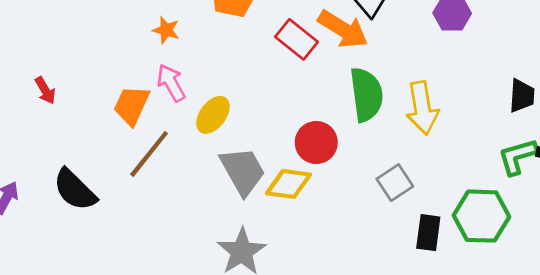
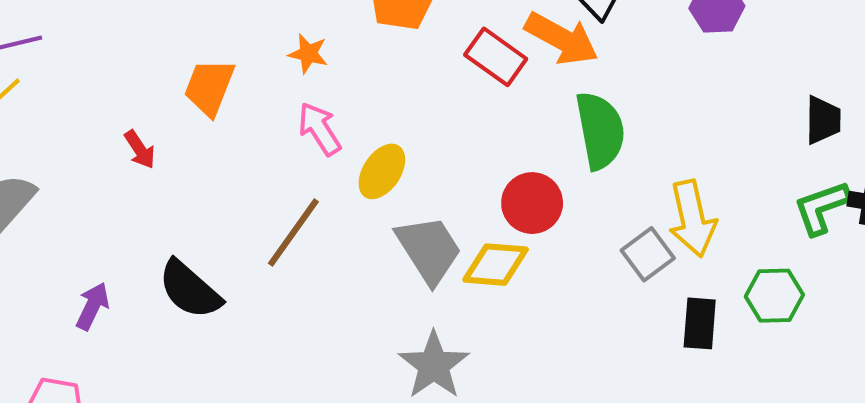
orange trapezoid: (132, 105) -> (209, 87), moved
yellow arrow: (422, 108) -> (692, 219), moved
green hexagon: (481, 216) -> (774, 296), size x0.7

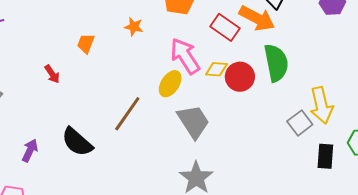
orange trapezoid: (209, 87) -> (86, 43), size x0.7
pink arrow: (319, 129) -> (185, 56), moved, size x1.4
red circle: (532, 203) -> (240, 77), moved
yellow diamond: (496, 265) -> (216, 69), moved, size x0.7

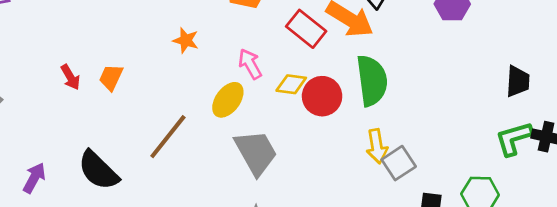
orange star: (134, 27) -> (186, 40), moved
orange trapezoid: (86, 43) -> (111, 77), moved
pink arrow: (185, 56) -> (250, 64), size x0.6
yellow arrow: (321, 105) -> (377, 146), moved, size x0.7

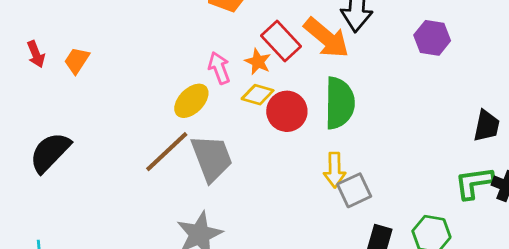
orange star: (186, 40) -> (258, 62), moved
brown line: (168, 137) -> (167, 152), moved
black semicircle: (98, 170) -> (50, 152), turned 81

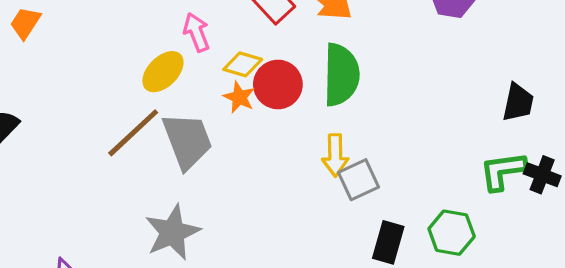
orange star: (258, 62) -> (239, 97), moved

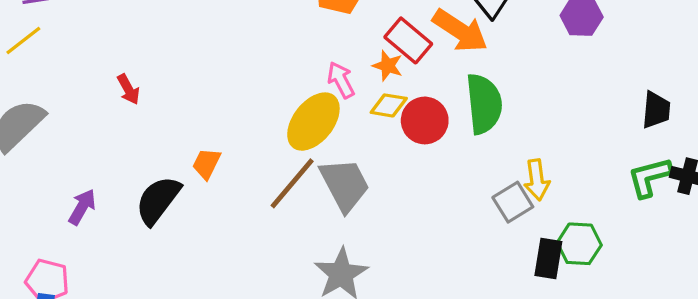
orange trapezoid: (25, 23) -> (206, 164), moved
yellow ellipse: (163, 72) -> (313, 122), size x1.4
orange star: (239, 97) -> (388, 66), moved
yellow arrow: (335, 155) -> (537, 180), moved
green hexagon: (452, 233) -> (579, 244), moved

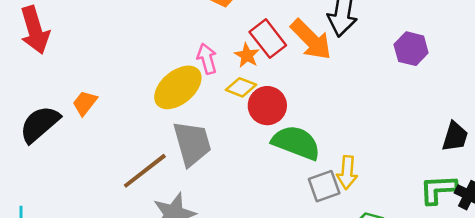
red arrow: (128, 89) -> (35, 30), size x1.8
green semicircle: (484, 104) -> (296, 143), moved, turned -75
brown line: (292, 183) -> (145, 171), moved

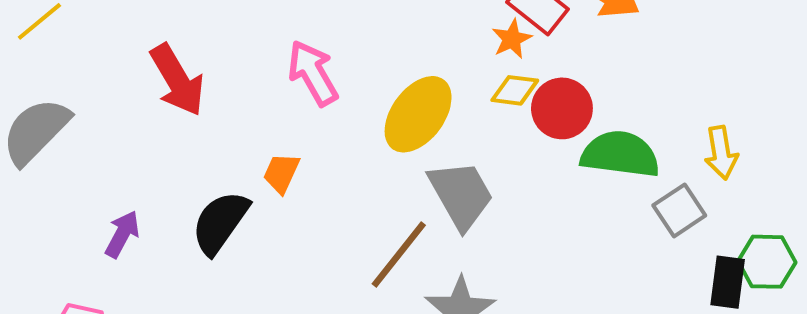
orange star: (247, 55) -> (512, 39), turned 30
pink arrow: (207, 59) -> (313, 73), moved, size x1.4
yellow arrow: (347, 172) -> (721, 153), moved

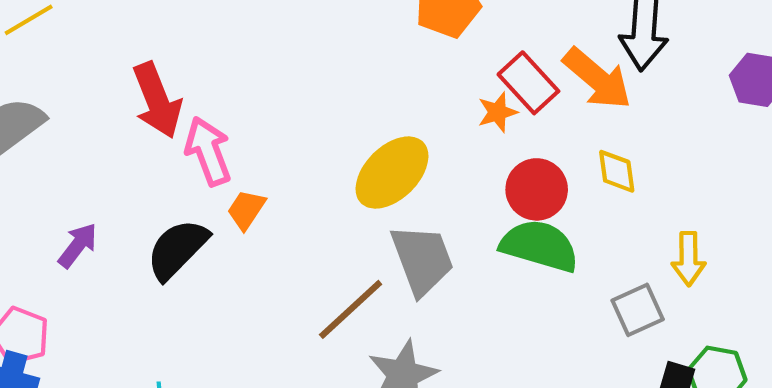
pink arrow: (313, 73) -> (208, 151), moved
yellow diamond: (515, 90) -> (617, 171), moved, turned 66
green semicircle: (620, 154) -> (540, 246), moved

